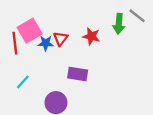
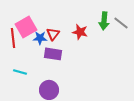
gray line: (137, 16) -> (121, 23), moved
purple rectangle: (78, 74) -> (53, 54), moved
cyan line: (23, 82) -> (20, 72), turned 64

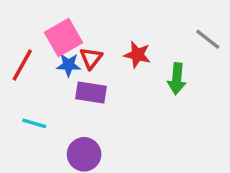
green arrow: (104, 21) -> (177, 79), moved
pink square: (26, 27) -> (63, 37), moved
red line: (13, 38) -> (22, 65), turned 36

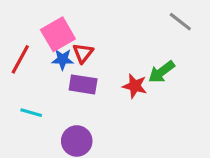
gray line: (208, 39) -> (180, 22), moved
red star: (137, 55) -> (135, 86), moved
green arrow: (177, 79) -> (162, 72), turned 48

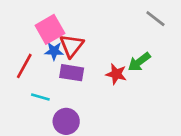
red triangle: (83, 53) -> (72, 46), size x1.4
red line: (20, 59) -> (24, 66), moved
cyan line: (31, 113) -> (40, 97), moved

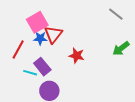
green arrow: (139, 62) -> (121, 48), moved
purple rectangle: (72, 73) -> (42, 67), moved, turned 42
red star: (116, 74) -> (77, 56), moved

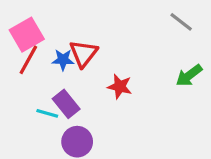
pink square: (37, 22) -> (27, 35), moved
red line: (18, 49) -> (28, 60), moved

